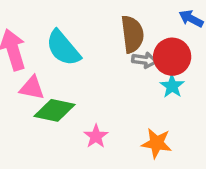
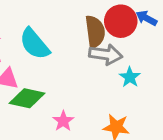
red circle: (172, 57) -> (121, 21), moved
gray arrow: (144, 60) -> (106, 54), size x1.5

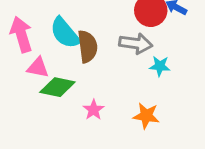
brown semicircle: (95, 32) -> (88, 46), moved
cyan star: (130, 77) -> (160, 66), turned -30

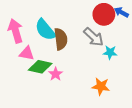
gray arrow: (136, 43) -> (94, 37), turned 35
pink star: (94, 110) -> (56, 74), moved

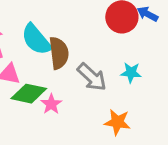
gray arrow: (94, 37) -> (92, 77), moved

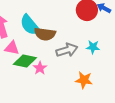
brown semicircle: (59, 53) -> (45, 34), turned 105
gray arrow: (92, 77) -> (67, 50), turned -60

